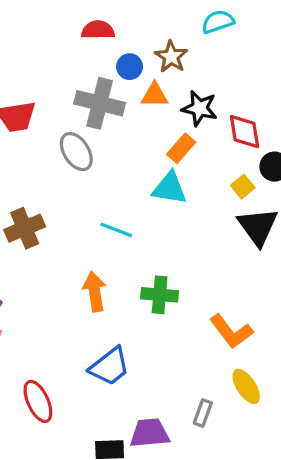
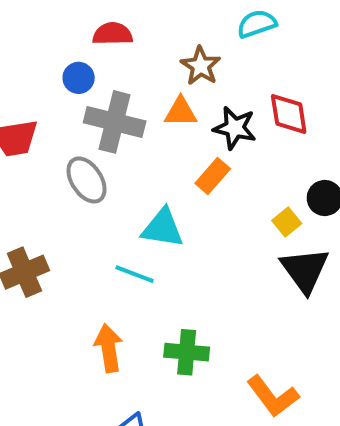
blue circle: (130, 67) -> (79, 78), moved
red diamond: (244, 132) -> (289, 114), moved
cyan triangle: (170, 188) -> (163, 228), moved

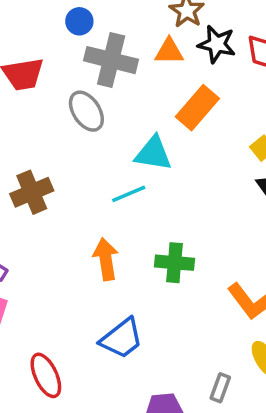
black star: (235, 128) -> (217, 44), moved
orange rectangle: (213, 176) -> (197, 108), size x1.4
cyan line: (135, 274) -> (129, 194), turned -44

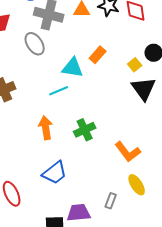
orange rectangle: (197, 108) -> (98, 55), moved, size x0.7
green cross: (174, 263) -> (85, 130), turned -30

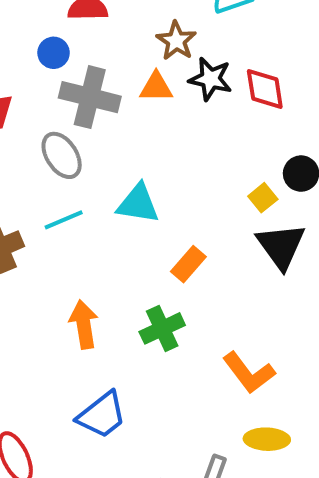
orange rectangle: (98, 55) -> (188, 264), moved
cyan line: (59, 91) -> (64, 220), moved
yellow ellipse: (137, 185) -> (267, 439), turned -55

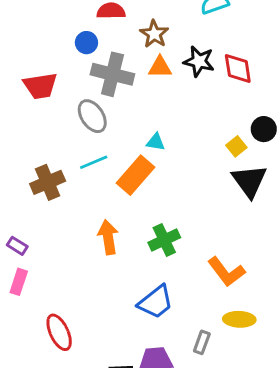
brown star: (176, 41) -> (154, 34), moved
cyan triangle: (138, 204) -> (156, 142), moved, size x0.6
orange rectangle: (188, 264) -> (135, 175), moved, size x1.5
blue trapezoid: (102, 415) -> (156, 302), moved

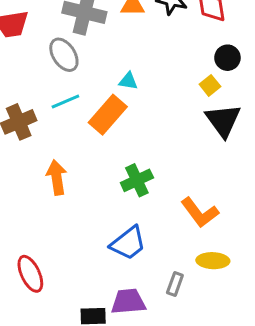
black circle: (264, 129) -> (227, 58), moved
orange arrow: (108, 237) -> (57, 177), moved

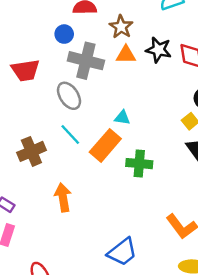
cyan line: (65, 101) -> (70, 135), turned 70
green cross: (137, 180) -> (139, 164), moved, turned 30

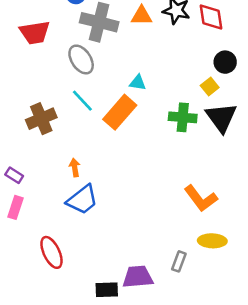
green cross: (139, 164) -> (183, 117), moved
orange arrow: (63, 197) -> (75, 168), size x0.6
blue trapezoid: (122, 252) -> (82, 200), moved

